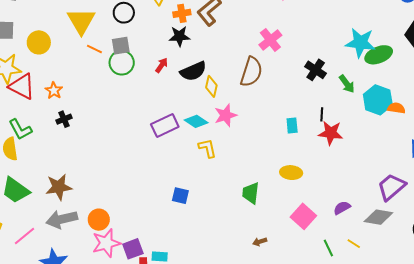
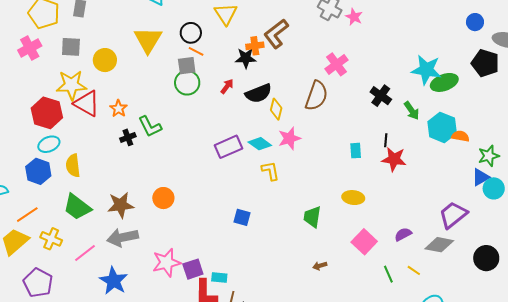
orange cross: (182, 13) -> (255, 46), moved
orange line: (94, 49) -> (196, 51), moved
green L-shape: (20, 129) -> (150, 126), moved
orange circle: (99, 220) -> (163, 198), moved

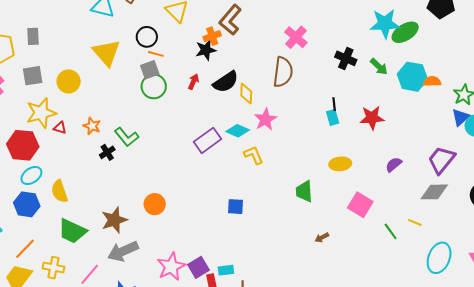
red triangle: (87, 104) -> (60, 128), size x0.5
black line: (386, 140) -> (334, 104), moved
purple semicircle: (403, 234) -> (394, 165), moved

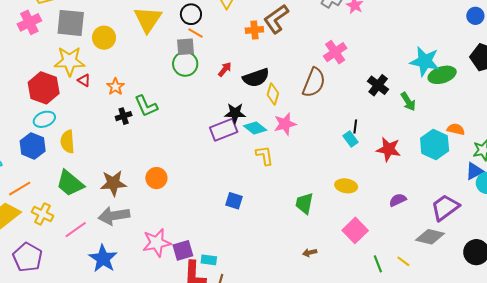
black star: (206, 50) -> (235, 113), moved
gray square: (33, 76) -> (71, 23), size x1.4
cyan hexagon: (412, 77) -> (435, 144), moved
cyan rectangle: (333, 117) -> (351, 139), turned -35

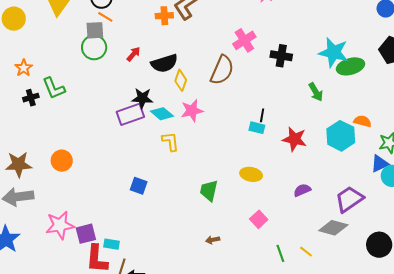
black cross: (378, 85) -> (281, 56), moved, turned -30
cyan rectangle: (351, 139) -> (257, 128), turned -42
pink square: (355, 230) -> (259, 219), size x0.7

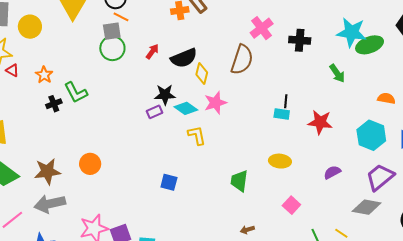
purple rectangle: (130, 114) -> (154, 112), size x0.6
cyan hexagon: (341, 136) -> (371, 135), moved

